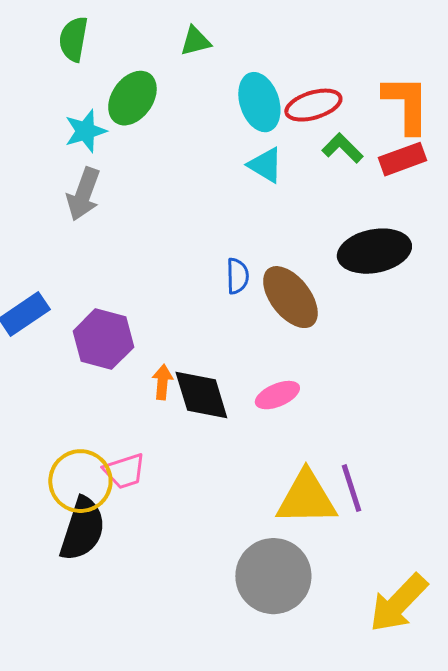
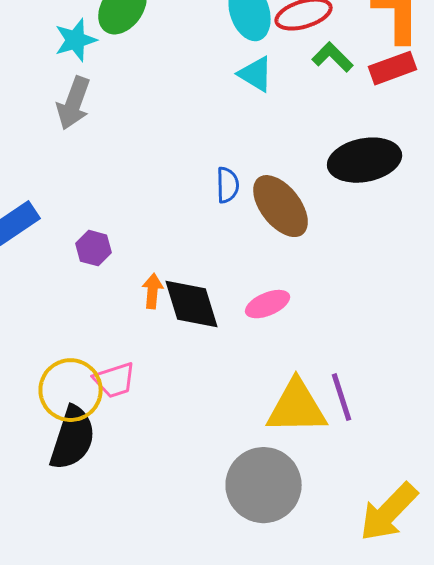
purple hexagon: (103, 339) -> (94, 248), size x0.6

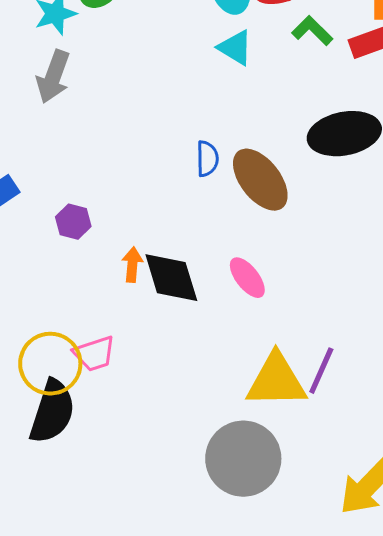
pink ellipse: (268, 304) -> (247, 278), turned 75
purple line: (342, 397) -> (321, 371), turned 42

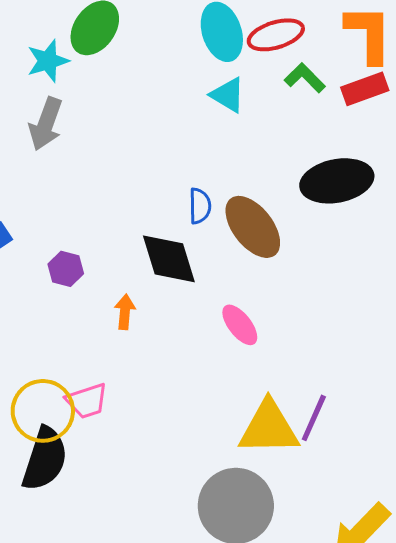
black diamond: (171, 278) -> (169, 259), moved

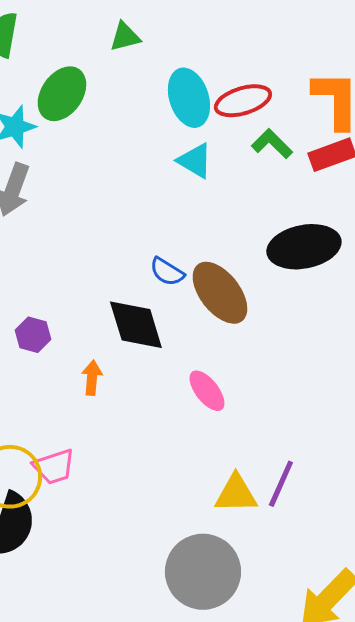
blue semicircle: (200, 206) -> (167, 272), turned 123
yellow triangle: (269, 428) -> (236, 494), size x0.7

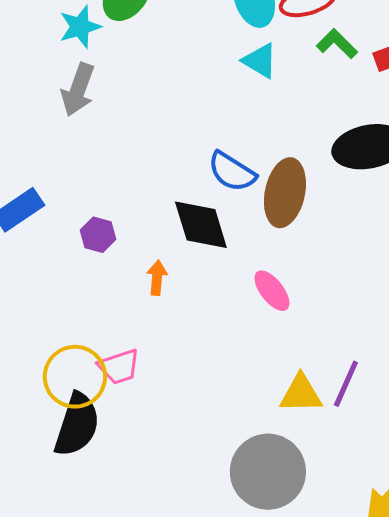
blue semicircle: (167, 272) -> (232, 172), size x1.4
brown ellipse: (220, 293) -> (285, 193), turned 50

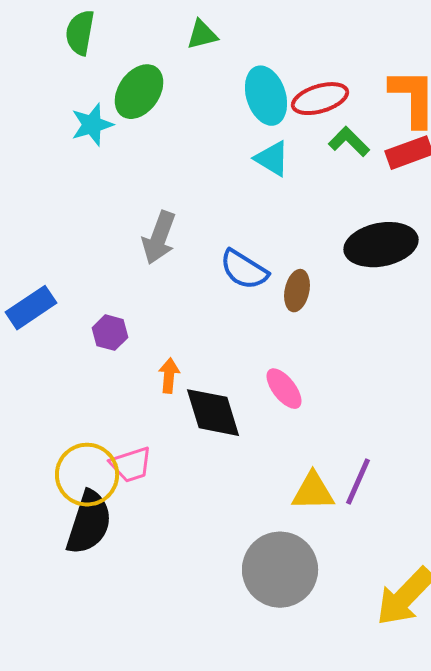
gray arrow: (78, 90) -> (159, 238), moved
brown ellipse: (285, 193) -> (297, 291), size x0.6
black diamond: (201, 225) -> (213, 413), moved

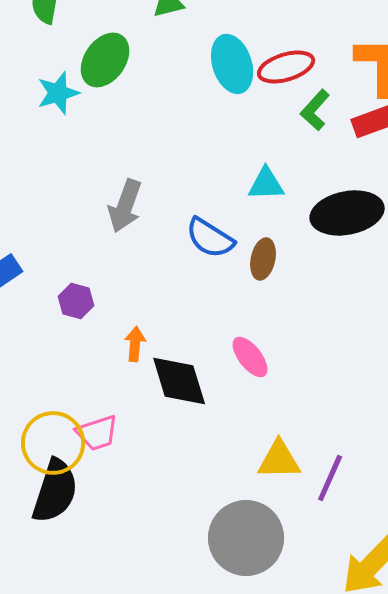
green L-shape: (349, 142) -> (315, 110), turned -93
cyan triangle: (272, 159) -> (266, 184), moved, turned -33
purple line: (358, 482) -> (330, 478), moved

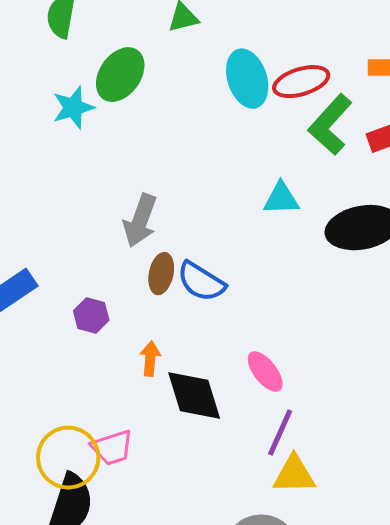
green L-shape: (315, 110) -> (330, 125), size x1.5
blue semicircle: (210, 238) -> (201, 282), moved
brown ellipse: (263, 259) -> (161, 274), moved
purple line: (330, 478) -> (280, 433), moved

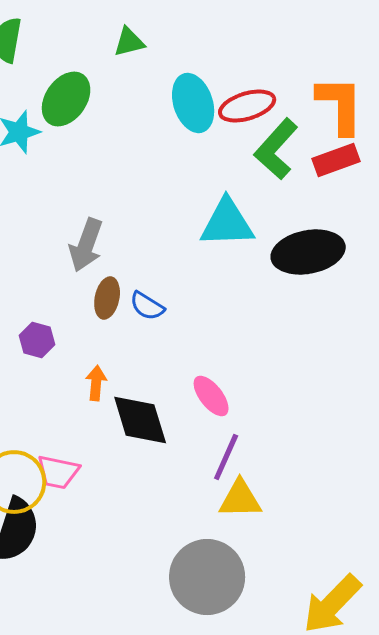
cyan triangle: (281, 199) -> (227, 223), size x1.5
blue semicircle: (201, 282) -> (147, 306), size x0.7
pink trapezoid: (112, 448) -> (58, 472), turned 30

